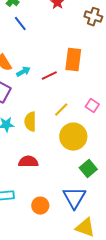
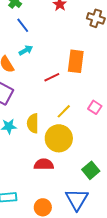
cyan arrow: (23, 72) -> (26, 50), moved
yellow circle: (73, 137) -> (59, 138), moved
red semicircle: (28, 162) -> (44, 164), moved

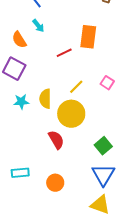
cyan arrow: (26, 50) -> (38, 26), turned 80
red semicircle: (44, 164) -> (56, 140), turned 60
blue triangle: (77, 199) -> (103, 175), moved

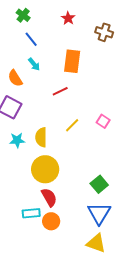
orange rectangle: (88, 37) -> (72, 61), moved
yellow circle: (71, 114) -> (45, 169), moved
red semicircle: (56, 140) -> (49, 197), moved
cyan rectangle: (20, 173) -> (31, 213), moved

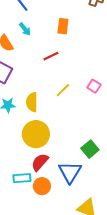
orange rectangle: (72, 61) -> (63, 26), size x0.7
red semicircle: (49, 197) -> (40, 162), turned -108
blue triangle: (99, 213) -> (70, 172), moved

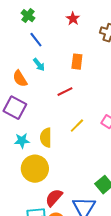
yellow circle: (36, 134) -> (35, 169), moved

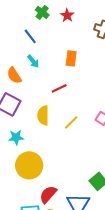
green cross: (28, 16) -> (42, 12), moved
yellow semicircle: (46, 138) -> (43, 115), moved

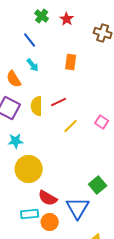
red line: (59, 88) -> (59, 102), moved
yellow semicircle: (43, 115) -> (37, 106), moved
red semicircle: (48, 194) -> (48, 198), turned -102

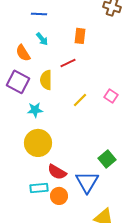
blue line: (30, 40) -> (39, 14), turned -49
red line: (59, 102) -> (68, 63), moved
cyan star: (16, 141) -> (35, 110), moved

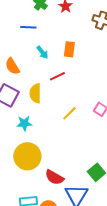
cyan arrow: (42, 39) -> (42, 52), moved
red semicircle: (57, 172) -> (54, 177), moved

